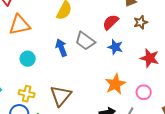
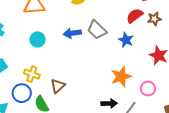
red semicircle: (111, 22) -> (135, 16), moved
blue arrow: (61, 48) -> (72, 33), turned -84
brown triangle: (61, 96) -> (58, 86), moved, size x0.7

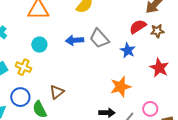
yellow cross: (32, 74) -> (23, 67), moved
pink circle: (148, 89) -> (150, 109), moved

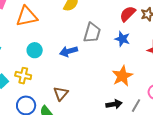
gray trapezoid: (99, 38) -> (92, 33), turned -110
blue arrow: (75, 40) -> (69, 51), moved

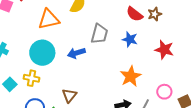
red semicircle: (128, 14) -> (135, 14), turned -96
orange triangle: (27, 16) -> (49, 19), moved
cyan circle: (35, 50) -> (42, 53), size x1.6

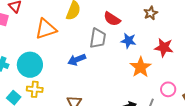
red semicircle: (135, 14) -> (112, 19), moved
cyan circle: (42, 53) -> (30, 65), moved
orange star: (131, 76) -> (141, 67), moved

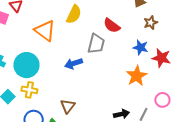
orange triangle: (46, 29) -> (45, 31), turned 50
blue star: (128, 41) -> (140, 47), moved

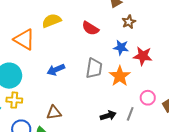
yellow semicircle: (74, 14) -> (52, 21), turned -132
gray trapezoid: (96, 44) -> (94, 68), moved
brown triangle: (68, 106) -> (54, 113), turned 49

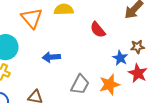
brown star: (129, 22) -> (137, 47), moved
gray trapezoid: (94, 68) -> (80, 84), moved

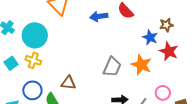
blue arrow: (51, 57) -> (99, 16), moved
orange star: (110, 85) -> (141, 65), turned -30

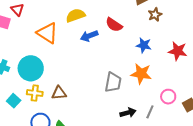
brown star: (166, 25) -> (155, 15), moved
red star: (169, 51) -> (178, 51), moved
brown triangle: (68, 83) -> (59, 93), moved

